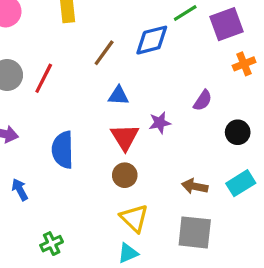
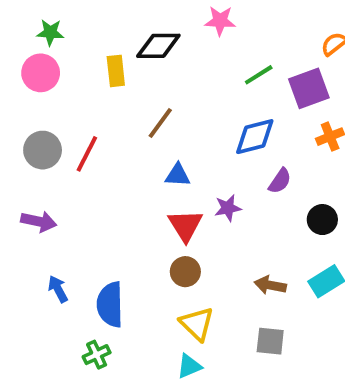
blue diamond: (152, 40) -> (255, 137), moved
blue semicircle: (63, 150) -> (110, 304), moved
gray square: (195, 232) -> (270, 341), size x0.7

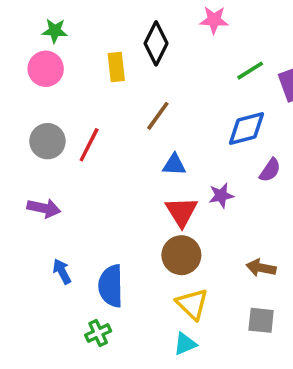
black diamond: (158, 46) -> (156, 43), turned -63
brown circle: (185, 272) -> (181, 255), size x1.4

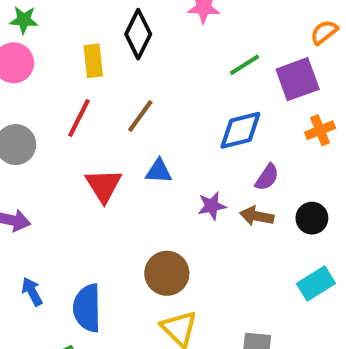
red line: (89, 145) -> (79, 118), moved
red triangle: (181, 212) -> (104, 185), moved
brown arrow: (261, 268) -> (257, 216), moved

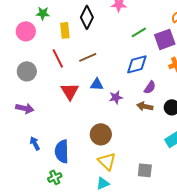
green star: (24, 20) -> (43, 13), moved
brown line: (140, 116) -> (88, 57), turned 30
red line: (79, 118) -> (58, 58), turned -54
purple star: (212, 206) -> (116, 97), moved

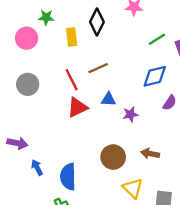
red line: (58, 58) -> (72, 80), moved
red triangle: (70, 91) -> (77, 107), turned 36
brown arrow: (145, 106) -> (150, 154), moved
purple arrow: (25, 108) -> (17, 143), moved
yellow triangle: (107, 161) -> (133, 188), moved

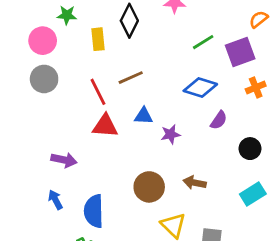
blue diamond: (155, 76) -> (200, 88), turned 32
gray circle: (28, 84) -> (44, 79), moved
red triangle: (77, 107) -> (105, 126), turned 30
purple arrow: (17, 143) -> (64, 160), moved

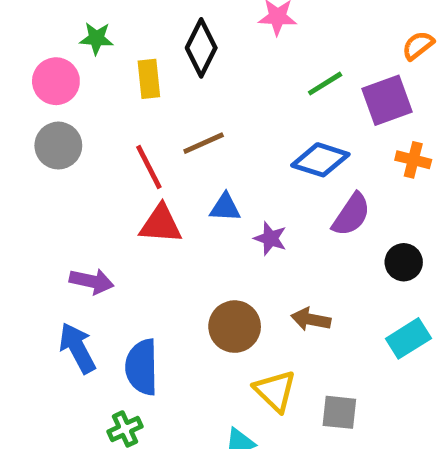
orange cross: (256, 88) -> (413, 160), turned 36
purple semicircle: (219, 120) -> (351, 215), size x1.4
purple star: (170, 134) -> (270, 238), turned 30
blue arrow: (55, 200) -> (77, 348), size x1.5

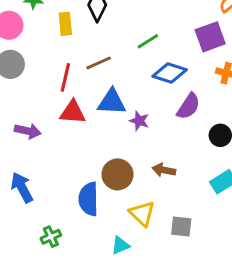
green line: (325, 84) -> (148, 41), moved
red line: (149, 167) -> (65, 77), turned 40
blue triangle: (225, 207) -> (112, 102), size x1.5
purple arrow: (92, 281) -> (28, 131), moved
blue semicircle: (142, 367) -> (89, 199), moved

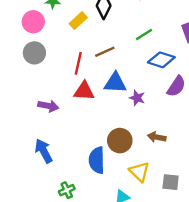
yellow rectangle: (65, 24) -> (78, 21), turned 54

